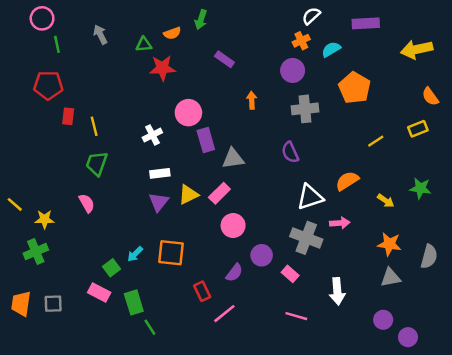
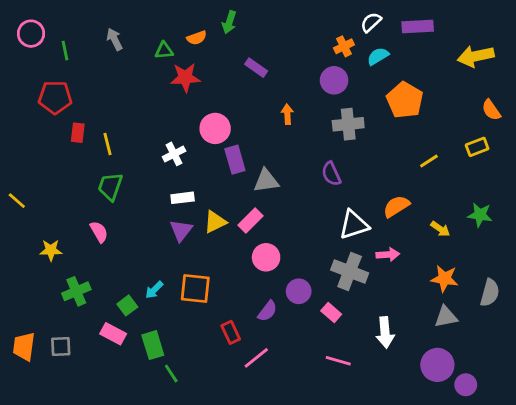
white semicircle: (311, 16) -> (371, 22), moved
pink circle: (42, 18) -> (31, 34), moved
yellow line: (15, 204) -> (17, 201), moved
green cross: (36, 252) -> (76, 291), moved
purple circle: (383, 320) -> (437, 365), size x1.5

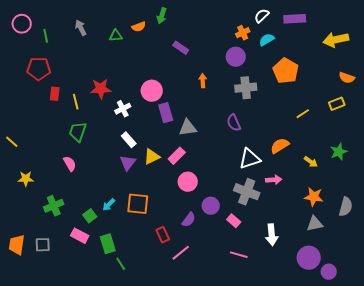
red star: (185, 77) -> (101, 89), moved
orange semicircle: (491, 110) -> (347, 78), turned -35
white rectangle: (183, 198) -> (129, 140), turned 56
green star: (480, 215) -> (339, 152), turned -30
yellow star: (51, 250) -> (26, 179), moved

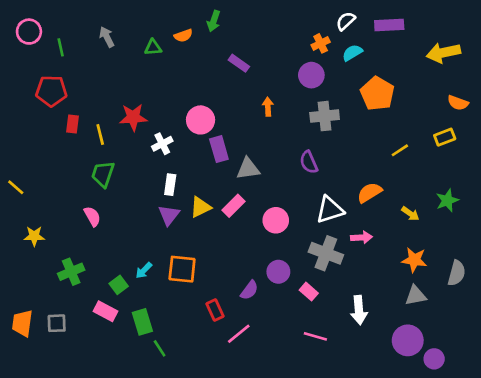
white rectangle: (129, 140) -> (170, 185), turned 49
pink circle: (188, 182) -> (276, 220), moved

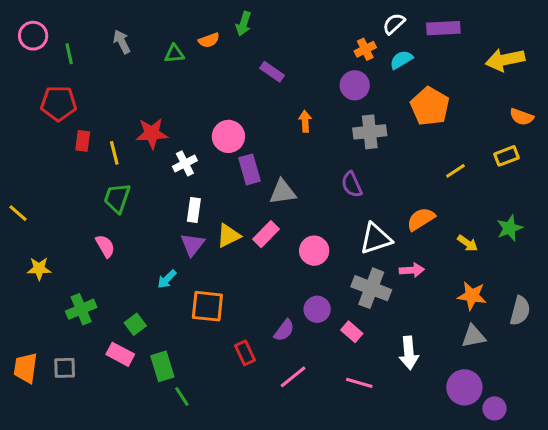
cyan arrow: (144, 270) -> (167, 279), moved
pink line: (239, 334) -> (293, 377), moved

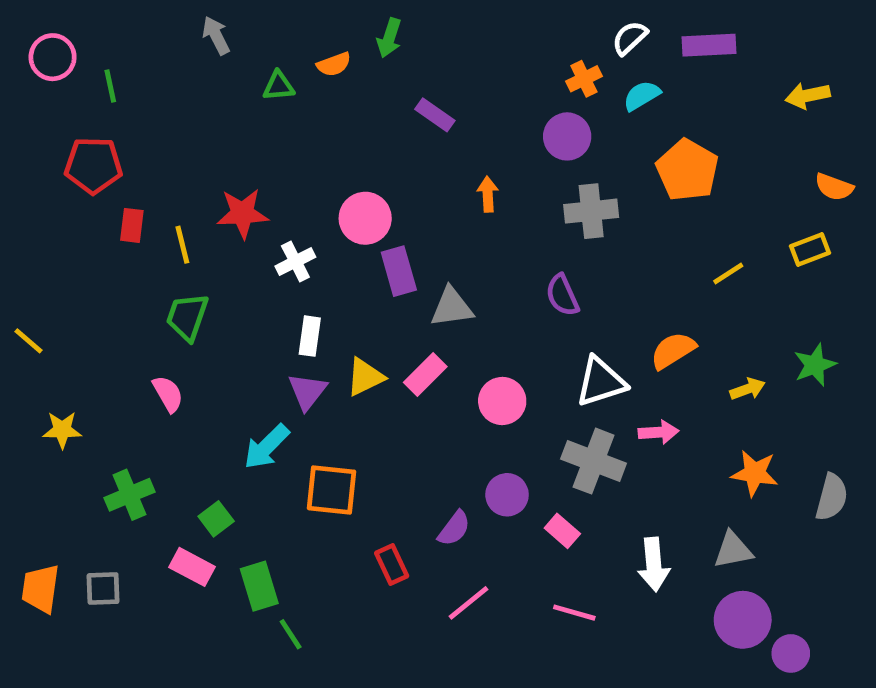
gray arrow: (122, 42) -> (216, 35), moved
yellow arrow: (505, 60) -> (808, 96), size x0.7
yellow arrow: (467, 243) -> (747, 389), turned -55
cyan arrow: (167, 279) -> (267, 447), size x1.5
gray triangle: (473, 336) -> (733, 550), moved

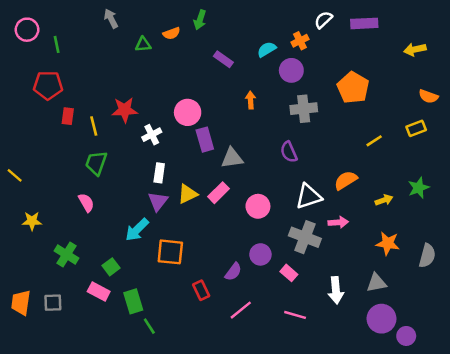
cyan semicircle: (642, 96) -> (267, 49), moved
green cross: (129, 495) -> (67, 254), turned -35

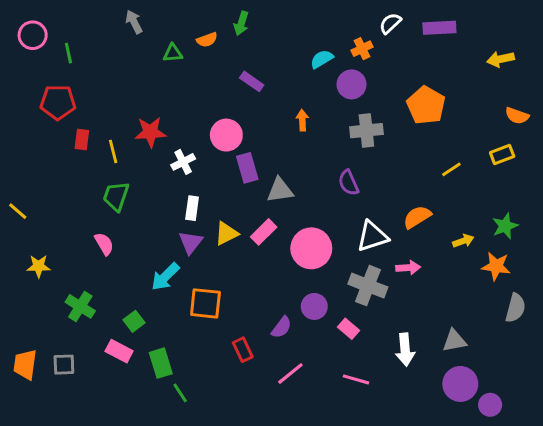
purple rectangle: (223, 59) -> (252, 81), moved
pink circle: (258, 206) -> (311, 248), size x1.4
orange star: (388, 243) -> (496, 266), moved

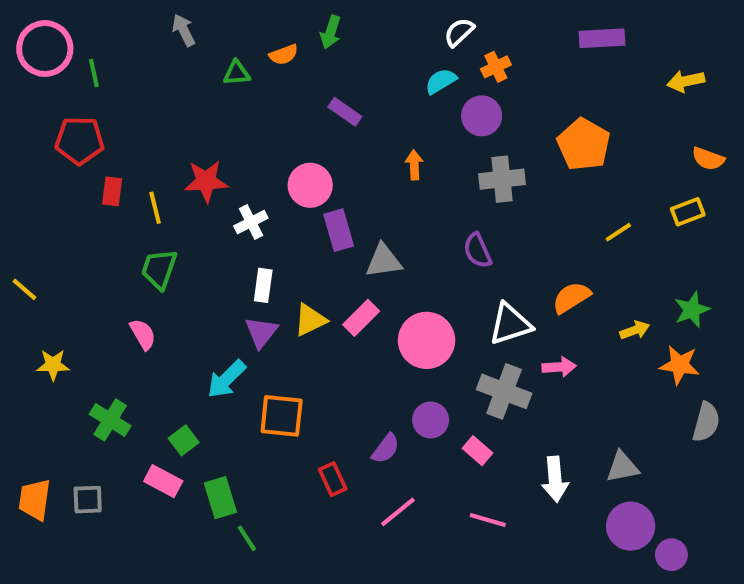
white semicircle: (390, 23) -> (459, 32), moved
pink circle: (33, 35) -> (45, 48), size x1.4

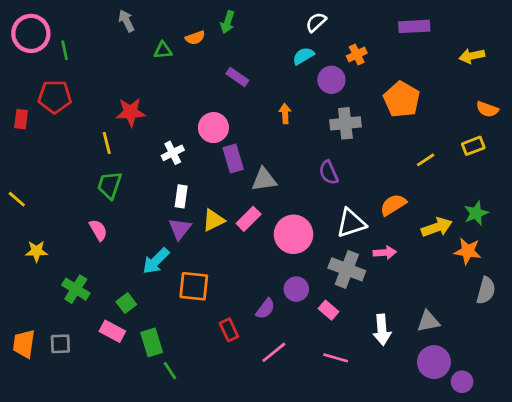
orange cross: (496, 67) -> (357, 55), moved
red star: (206, 181) -> (131, 112), moved
red rectangle: (112, 191) -> (21, 119), moved
yellow arrow: (635, 330) -> (437, 227), size x1.5

